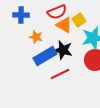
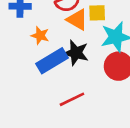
yellow square: (79, 20) -> (97, 13), turned 32
red line: (60, 74) -> (72, 99), moved

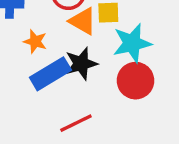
black star: (76, 53) -> (81, 64), turned -30

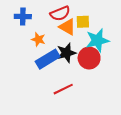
red circle: (136, 81) -> (89, 58), moved

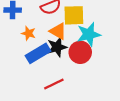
yellow square: (83, 22) -> (74, 15), size x1.5
orange triangle: (67, 27) -> (58, 31), moved

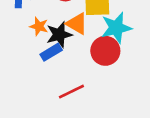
black star: (57, 47) -> (59, 35), moved
blue rectangle: (38, 53) -> (51, 52), size x0.7

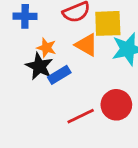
black star: (59, 35) -> (39, 66), moved, turned -30
red circle: (105, 51) -> (116, 105), moved

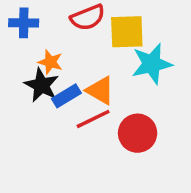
orange triangle: (86, 45) -> (100, 90), moved
red line: (81, 116) -> (93, 119), moved

